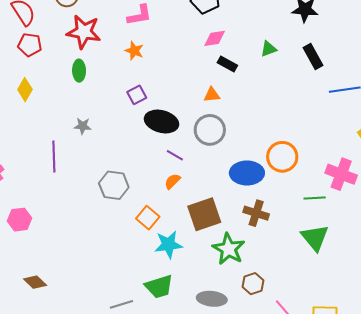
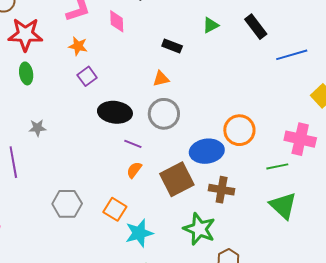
pink diamond: (215, 38) -> (117, 21), moved, turned -75
purple square: (137, 95) -> (87, 76), moved
gray hexagon: (114, 185) -> (67, 204), moved
brown square: (204, 214) -> (177, 179), moved

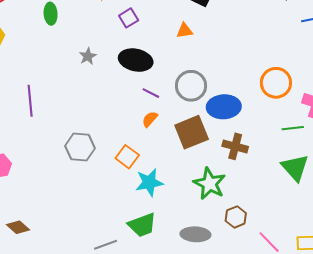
purple square: (87, 76) -> (129, 18), moved
gray circle: (164, 114) -> (191, 86), moved
gray star: (37, 128) -> (88, 56), moved, turned -30
orange circle: (239, 130) -> (276, 83), moved

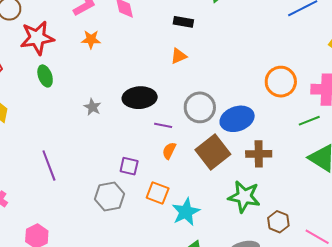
purple square: (129, 18) -> (129, 166), moved, turned -30

